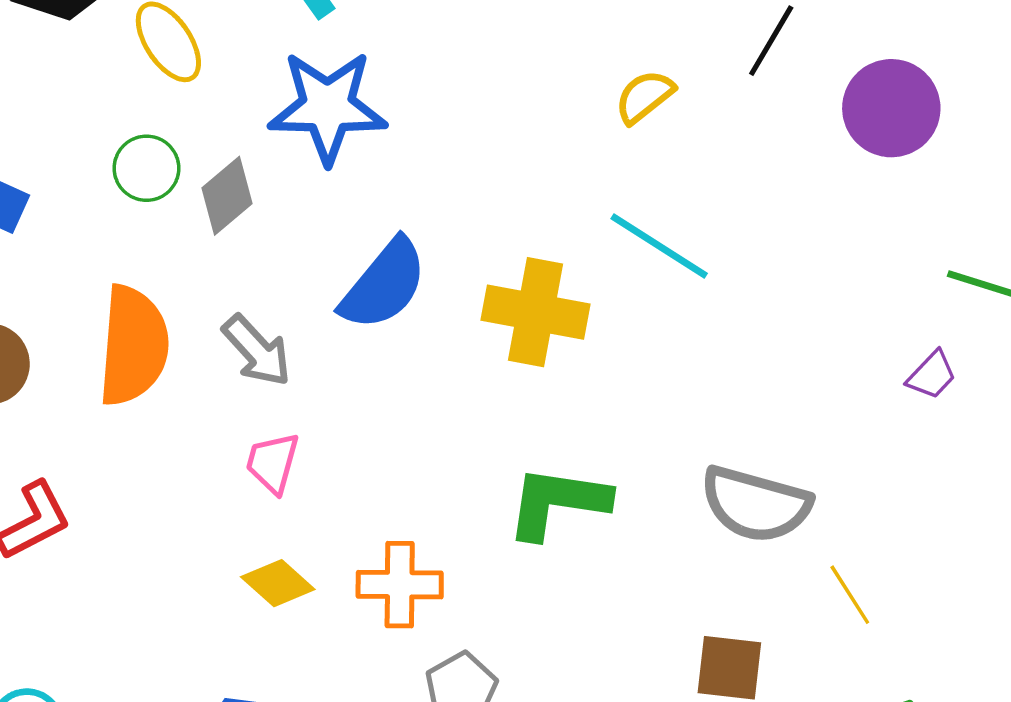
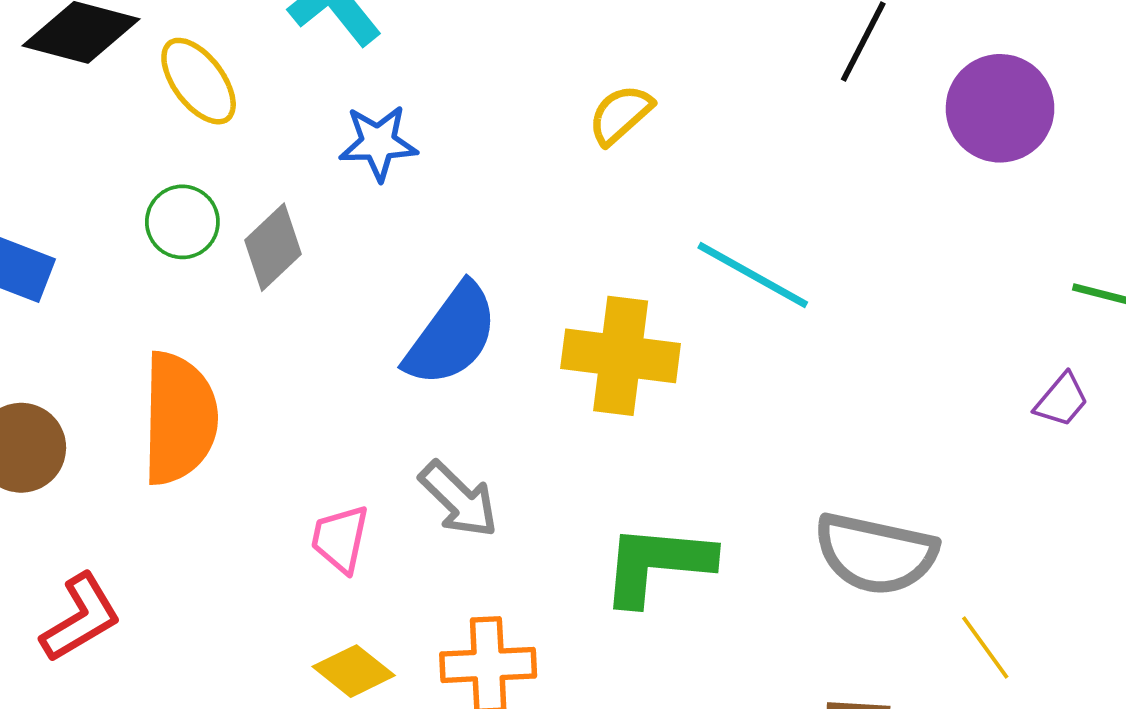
yellow semicircle: (644, 97) -> (620, 115), moved
blue star: (328, 107) -> (378, 143), size x0.6
gray arrow: (257, 351) -> (459, 499), moved

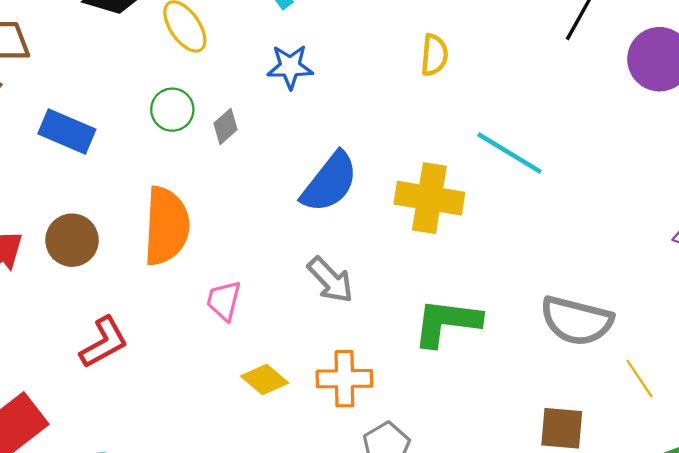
yellow semicircle: (620, 115) -> (434, 55), turned 135
gray diamond: (273, 247) -> (226, 126), size x0.7
pink trapezoid: (340, 539) -> (224, 301), moved

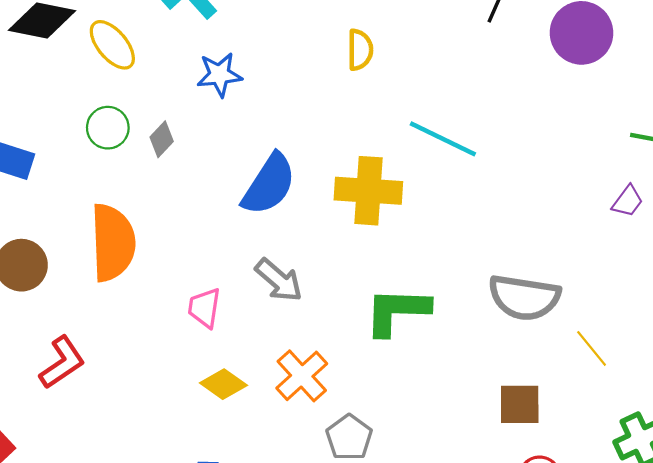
pink trapezoid: (224, 301) -> (204, 308), moved
orange cross: (344, 379) -> (302, 376), turned -36

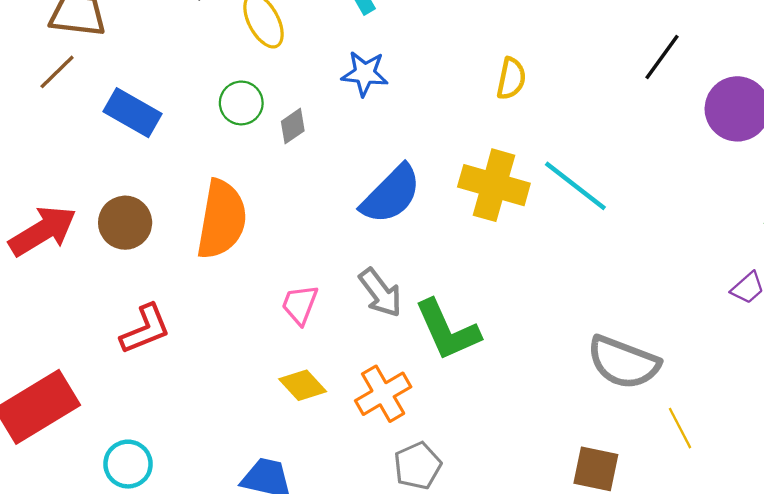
yellow cross: (368, 191) -> (494, 185), moved
green L-shape: (397, 311) -> (447, 330), moved, turned -128

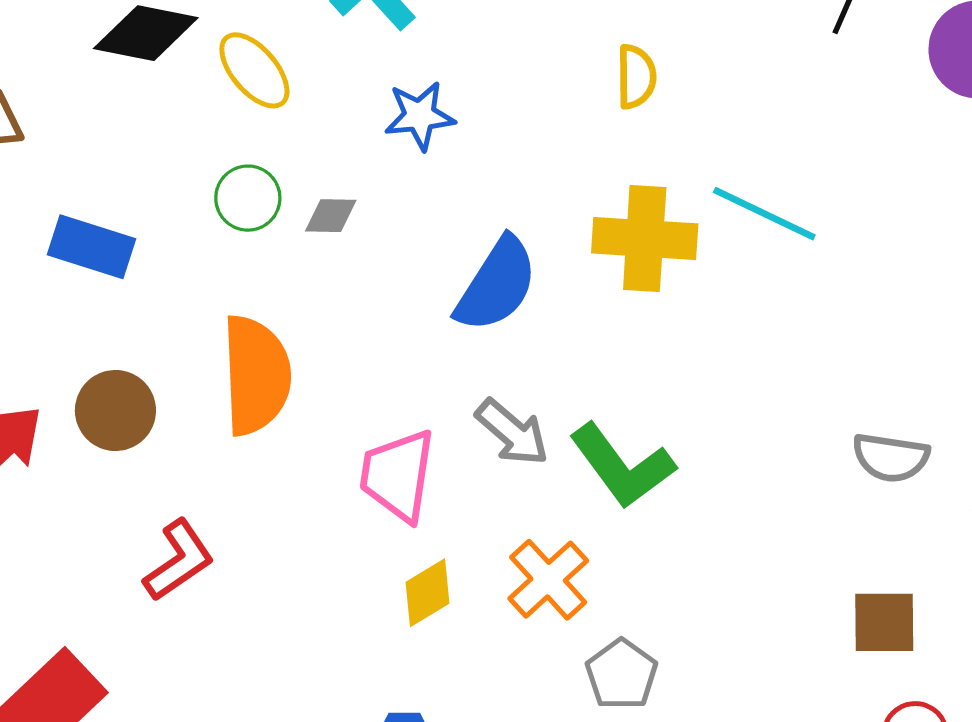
gray diamond: (293, 126) -> (331, 216), turned 48
pink trapezoid: (300, 305) -> (398, 475), size x1.5
gray semicircle: (623, 362) -> (891, 457), size x0.7
yellow diamond: (303, 385) -> (427, 593), turned -66

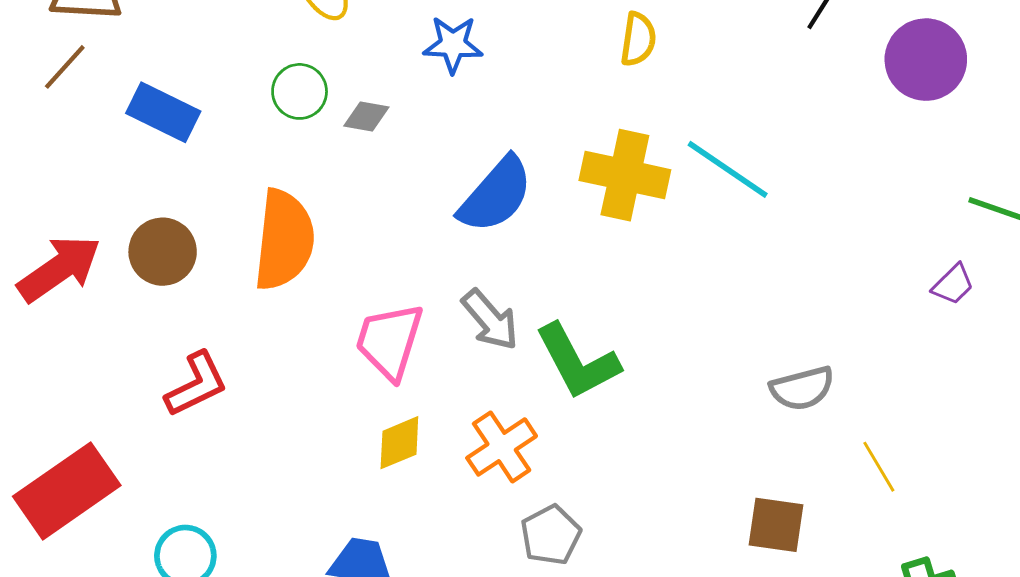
gray semicircle: (891, 457) -> (802, 388), turned -32

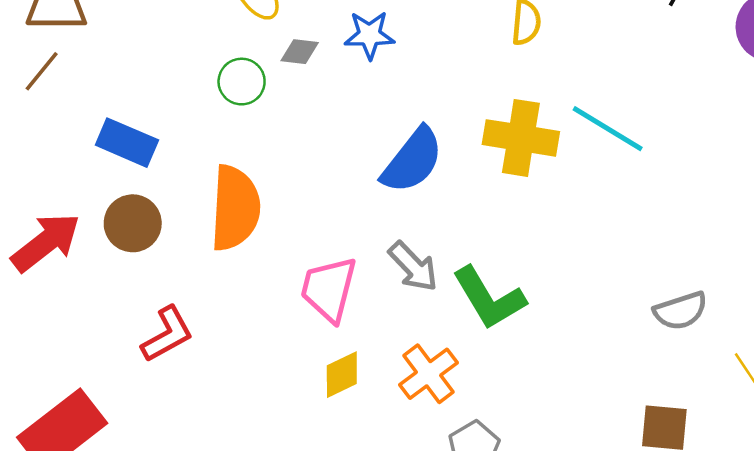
blue rectangle: (163, 112) -> (127, 143), moved
gray diamond: (366, 116) -> (300, 52), moved

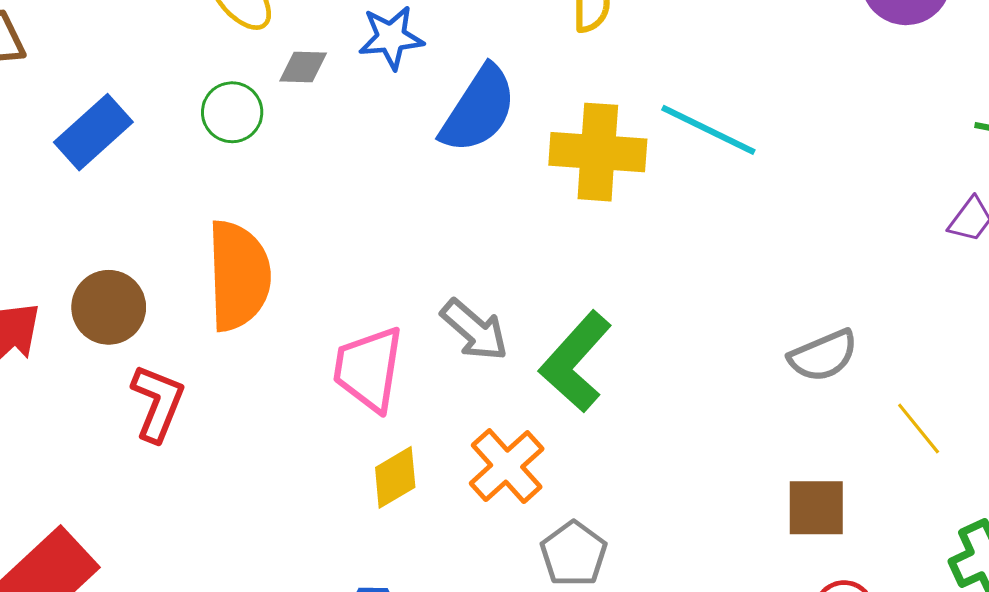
blue rectangle: (127, 143) -> (93, 132), moved, turned -60
blue semicircle: (412, 160) -> (479, 109), moved
green L-shape: (489, 298) -> (576, 362), turned 78
red L-shape: (167, 334) -> (158, 403), moved, turned -34

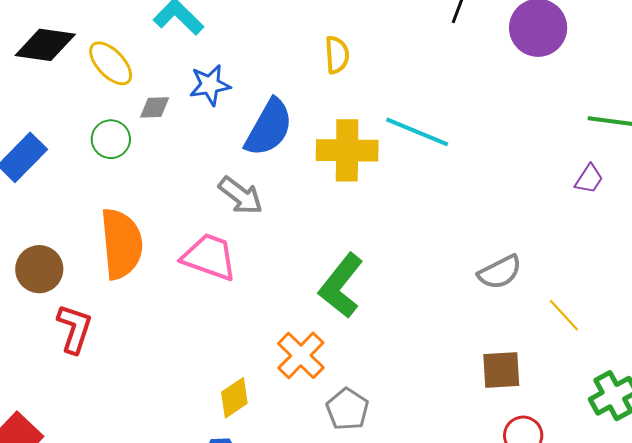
gray arrow: (474, 330) -> (241, 196), moved
pink trapezoid: (369, 369) -> (209, 257), moved, turned 104
yellow diamond: (395, 477) -> (234, 398), moved

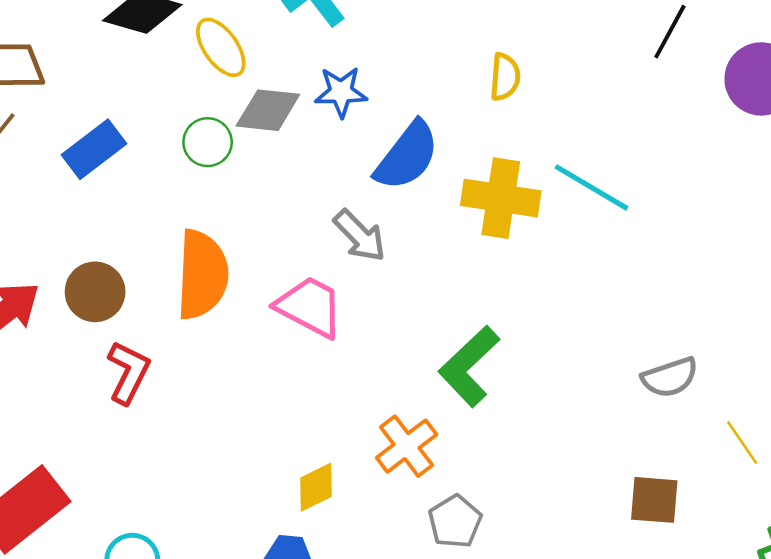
gray diamond: (155, 107) -> (268, 110), size x1.6

